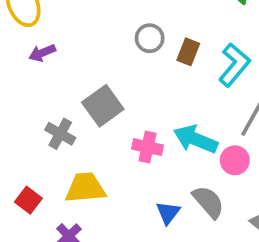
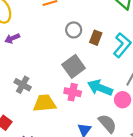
gray square: (103, 106) -> (74, 66), moved
yellow trapezoid: (85, 188) -> (45, 103), moved

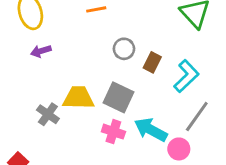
gray square: (74, 66) -> (119, 97), turned -35
yellow trapezoid: (45, 103) -> (78, 98), moved

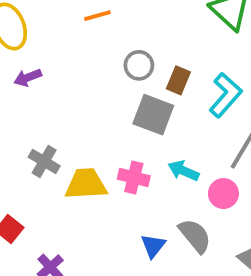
gray square: (119, 97) -> (153, 115), moved
yellow trapezoid: (78, 98) -> (86, 184), moved
cyan arrow: (151, 130) -> (184, 171), size x0.7

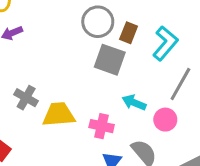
gray circle: (139, 65) -> (98, 22), size x1.4
pink cross: (134, 177) -> (102, 126), moved

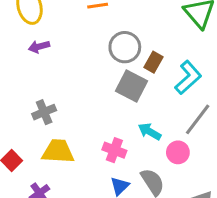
gray cross: (26, 98) -> (44, 112), turned 30
yellow trapezoid: (59, 115) -> (58, 151), moved

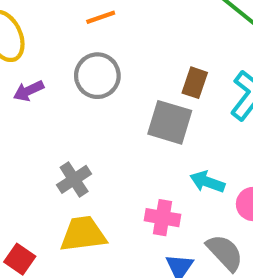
gray circle: (125, 47) -> (97, 76), moved
gray cross: (44, 112) -> (74, 179), moved

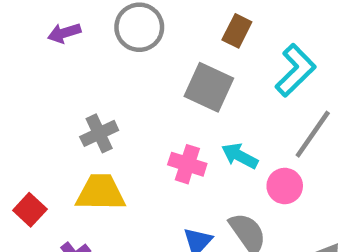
brown rectangle: (195, 83) -> (237, 31), moved
pink cross: (162, 218) -> (187, 164), moved

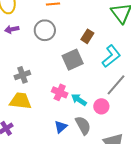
gray square: (209, 87) -> (73, 60), turned 35
cyan arrow: (240, 156) -> (79, 100), moved

